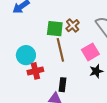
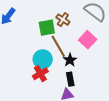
cyan circle: (26, 55) -> (43, 59), moved
black star: (96, 71) -> (70, 60), moved

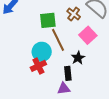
brown cross: (63, 20) -> (74, 14), moved
black star: (70, 60) -> (78, 58), moved

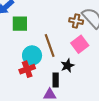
brown cross: (74, 14) -> (76, 21), moved, turned -32
green square: (48, 20) -> (20, 24), moved

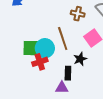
brown cross: (76, 21) -> (78, 14), moved
green square: (20, 24) -> (31, 48), moved

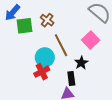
brown cross: (78, 14) -> (47, 20), moved, turned 32
green square: (31, 48) -> (24, 26), moved

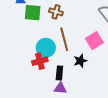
brown cross: (47, 20) -> (56, 12), turned -32
black rectangle: (71, 79) -> (59, 73), moved

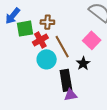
red cross: (40, 61) -> (40, 40), moved
black rectangle: (59, 73) -> (66, 80), size x1.5

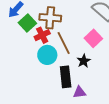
brown cross: (47, 22) -> (50, 18), size x1.5
green square: (25, 29) -> (27, 23), turned -36
purple triangle: (71, 95) -> (79, 92), moved

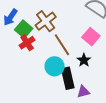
brown cross: (50, 18) -> (46, 21), turned -35
red cross: (42, 35) -> (27, 43), moved
cyan circle: (47, 55) -> (55, 66), moved

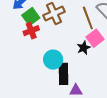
brown line: (62, 45) -> (88, 18), moved
black star: (84, 60) -> (84, 48), moved

